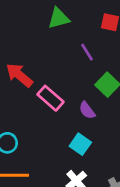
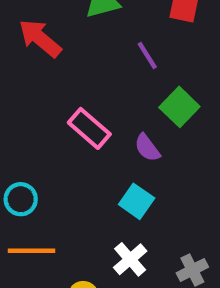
red arrow: (19, 75) -> (40, 38), moved

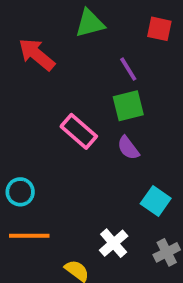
green square: (179, 107) -> (128, 106), moved, turned 32
cyan square: (137, 201) -> (156, 201), moved

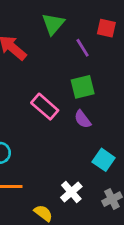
green triangle: (90, 23) -> (53, 24), turned -35
purple line: (128, 69) -> (83, 48), moved

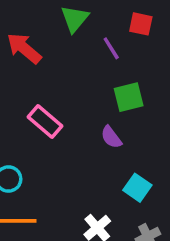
green square: (83, 87) -> (129, 97), moved
pink rectangle: (45, 107) -> (45, 121), moved

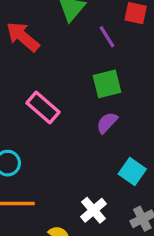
green square: (129, 97) -> (107, 84), moved
purple semicircle: (111, 137) -> (107, 123), turned 80

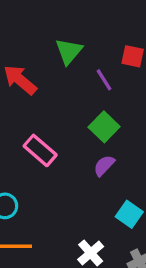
green square: (107, 84) -> (104, 127), turned -32

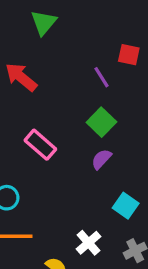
green triangle: (69, 51) -> (44, 23), moved

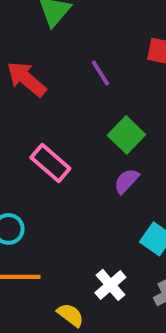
purple line: (101, 77) -> (100, 73), moved

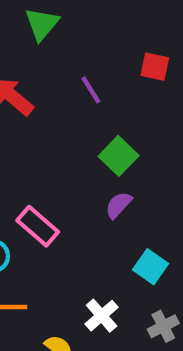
pink rectangle: (50, 163) -> (38, 226), moved

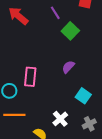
green square: (119, 156) -> (70, 31), moved
pink rectangle: (38, 226) -> (30, 77), turned 54

